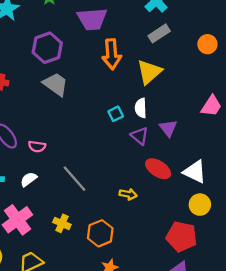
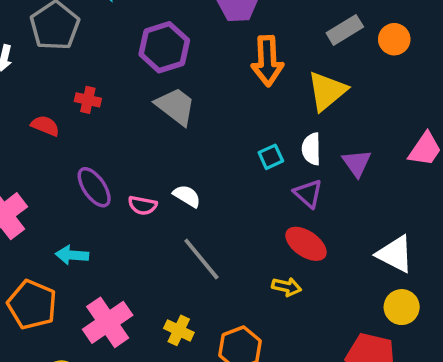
orange circle: (207, 44) -> (394, 39), moved
purple triangle: (168, 128) -> (357, 163), moved
red ellipse: (158, 169) -> (306, 244), moved
white semicircle: (29, 179) -> (187, 196), moved, turned 66

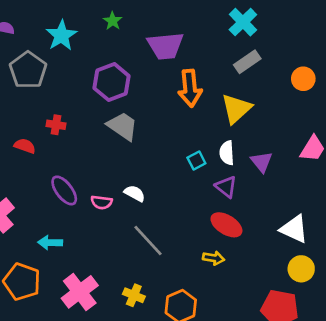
orange circle: (394, 39) -> (303, 79), moved

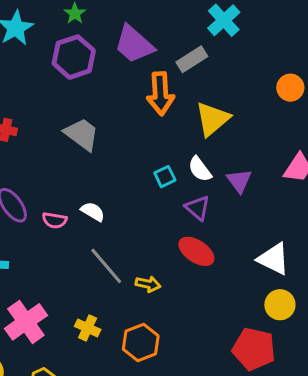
purple trapezoid: (165, 46) -> (134, 44), turned 45
gray rectangle: (247, 62) -> (192, 59), moved
purple hexagon: (112, 82) -> (74, 57), moved
white semicircle: (227, 153) -> (200, 169), turned -35
yellow arrow: (214, 258) -> (148, 284), moved

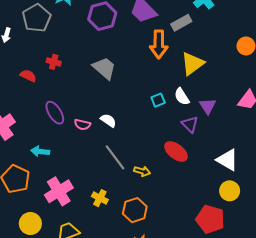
purple triangle: (198, 208) -> (190, 124), moved

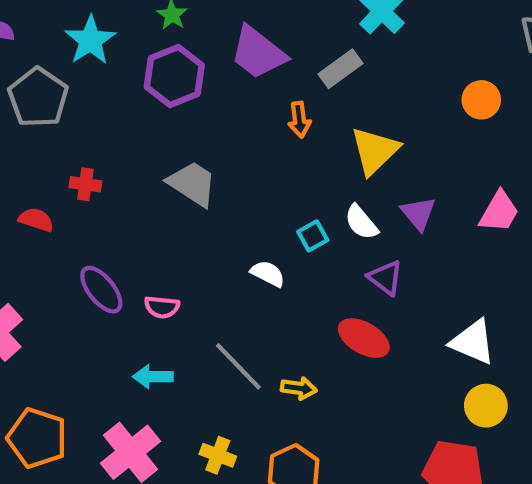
orange arrow: (159, 44) -> (299, 120), size x0.6
purple triangle: (208, 106) -> (418, 213), moved
white semicircle: (108, 120) -> (268, 274), moved
cyan arrow: (40, 151) -> (153, 377), moved

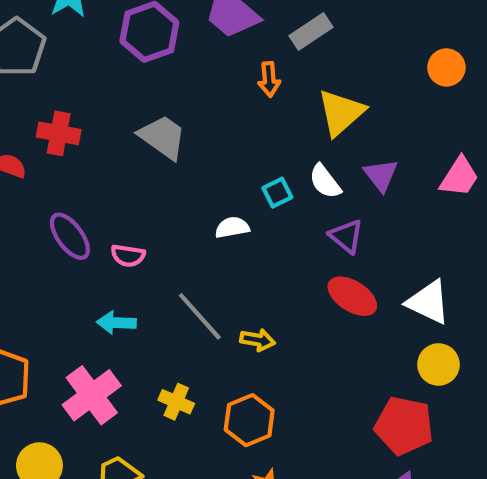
red cross: (85, 184) -> (59, 133), size x1.4
white semicircle: (268, 274) -> (232, 227), turned -40
red ellipse: (364, 338) -> (352, 296), moved

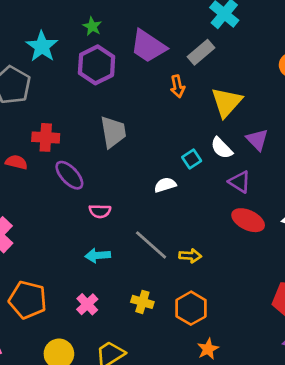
gray trapezoid: (163, 137) -> (113, 132), turned 52
purple ellipse: (70, 236) -> (69, 175), moved
pink cross: (92, 395) -> (87, 304), size x0.6

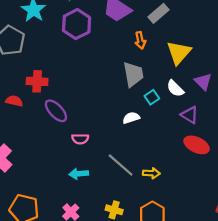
gray trapezoid: (113, 132) -> (133, 74), moved

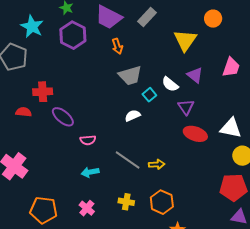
orange arrow: (140, 40) -> (117, 46), moved
yellow triangle: (179, 52) -> (185, 40), moved
gray trapezoid: (133, 74) -> (130, 76), turned 90
purple triangle: (190, 115) -> (186, 107), turned 30

